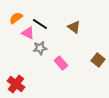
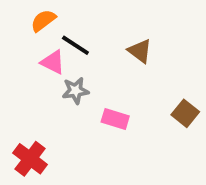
orange semicircle: (16, 18) -> (43, 21), moved
pink rectangle: (61, 63) -> (115, 119), turned -32

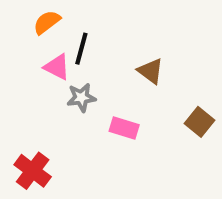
black line: (75, 45) -> (81, 49), turned 72
brown triangle: (140, 51) -> (151, 71), moved

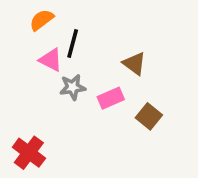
brown square: (199, 122) -> (149, 116), moved
pink rectangle: (124, 128) -> (111, 98), moved, turned -40

